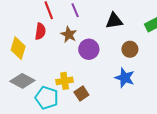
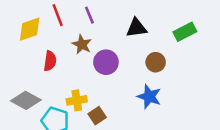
red semicircle: (40, 31) -> (50, 61), moved
yellow diamond: (18, 48) -> (30, 29), moved, turned 55

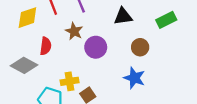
gray diamond: (26, 100) -> (24, 65), moved

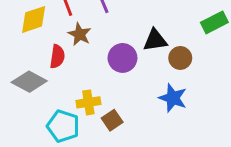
black triangle: (123, 16) -> (155, 40), moved
brown star: (74, 31) -> (80, 34), moved

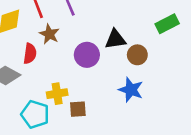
brown square: (112, 120) -> (78, 109), turned 30

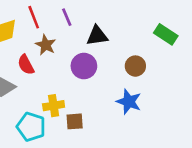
green rectangle: (167, 24) -> (166, 34), turned 60
black triangle: (115, 39) -> (97, 36), moved
red semicircle: (30, 54) -> (26, 65), turned 144

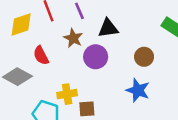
brown star: (46, 45) -> (73, 38), moved

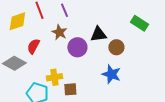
black triangle: (108, 28) -> (98, 34), moved
red semicircle: (41, 56) -> (33, 46), turned 56

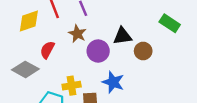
blue star: (111, 74) -> (113, 82), moved

